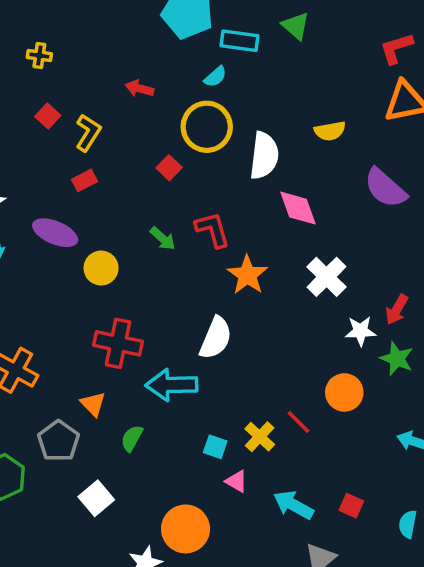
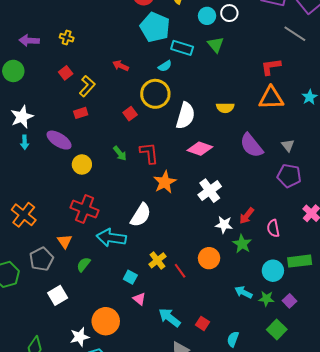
pink diamond: (298, 208) -> (200, 149), turned -60
yellow cross: (260, 437) -> (157, 260), moved

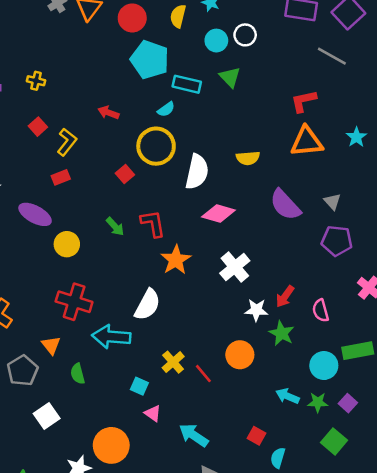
green semicircle: (84, 264) -> (78, 374), turned -49
red square: (202, 323) -> (257, 436), moved

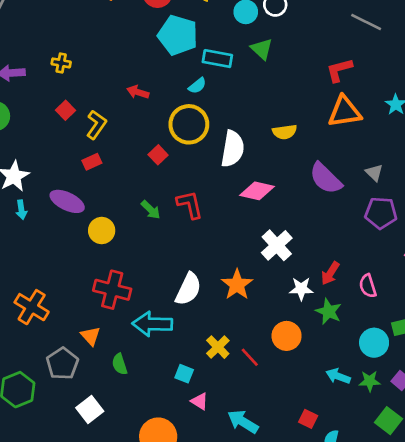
orange star: (176, 260) -> (237, 285), moved

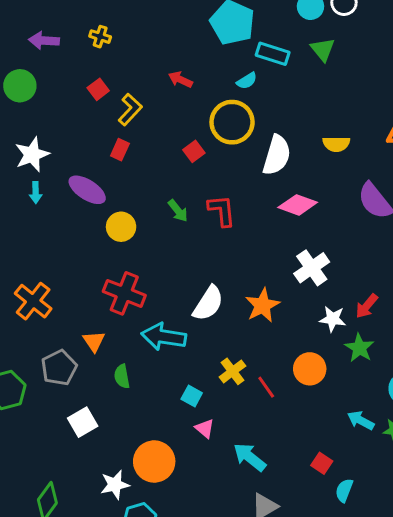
red rectangle: (92, 162) -> (120, 150), turned -48

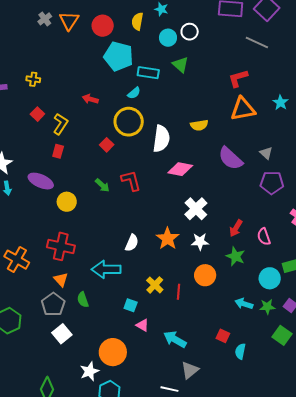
red cross: (124, 293) -> (61, 246), moved
white semicircle: (208, 303) -> (132, 243), size x0.7
white star: (333, 319) -> (200, 242), moved
gray pentagon: (59, 368) -> (53, 304), moved
red line: (266, 387) -> (179, 292), turned 49

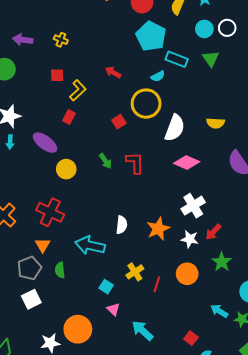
red square: (37, 114) -> (57, 75), turned 32
red arrow: (236, 228) -> (213, 232), moved
white semicircle: (132, 243) -> (122, 225), turned -30

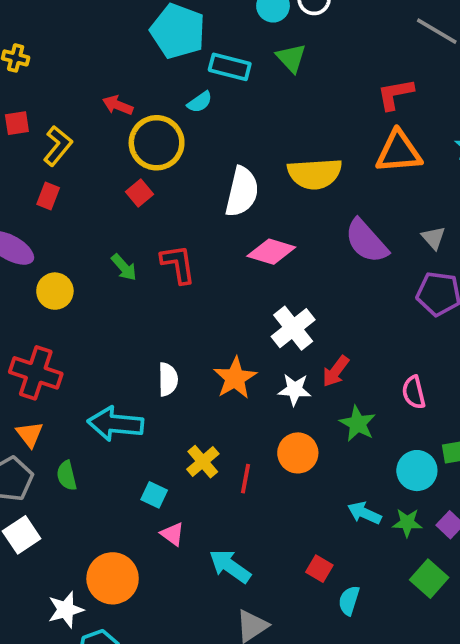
yellow circle: (146, 104) -> (157, 143), moved
yellow semicircle: (216, 123) -> (315, 174), size x1.6

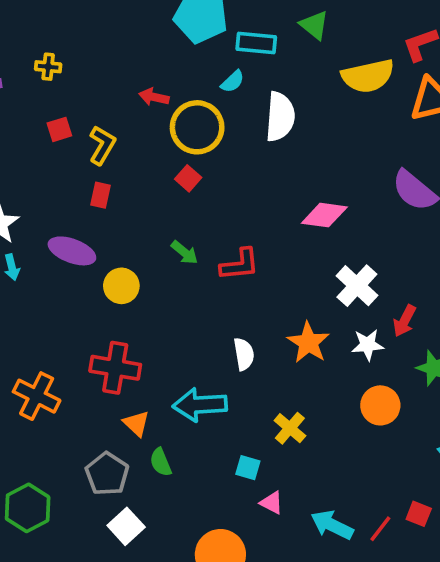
yellow semicircle: (315, 174) -> (368, 76), moved
white semicircle: (242, 192) -> (280, 117), moved
red L-shape: (178, 264) -> (240, 264), moved, turned 102
orange triangle: (30, 434) -> (136, 423), moved
red line: (245, 479) -> (380, 529), moved, turned 36

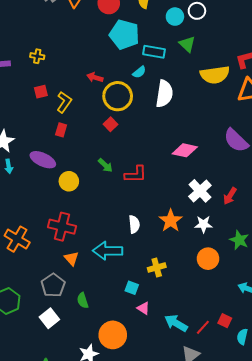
red arrow: (405, 321) -> (230, 196), moved
yellow cross: (290, 428) -> (157, 268), turned 30
green semicircle: (161, 462) -> (83, 300), moved
white square: (126, 526) -> (49, 318), moved

